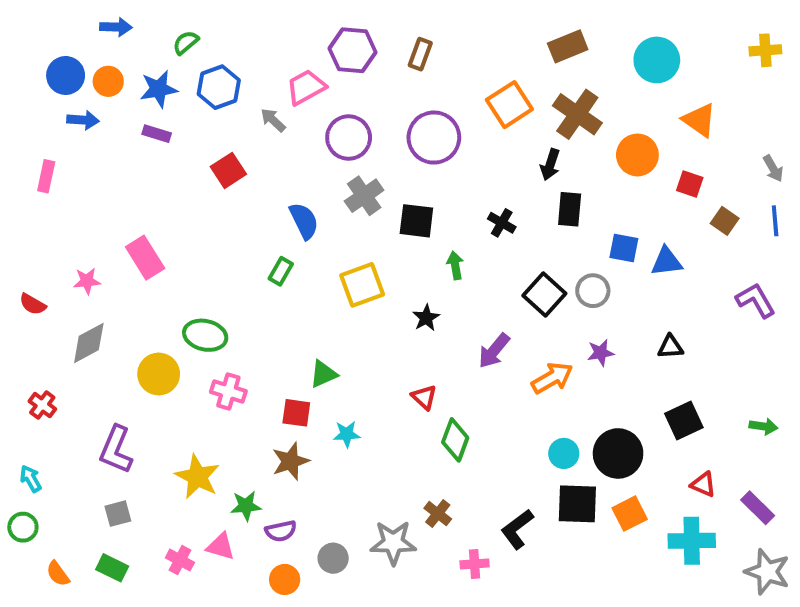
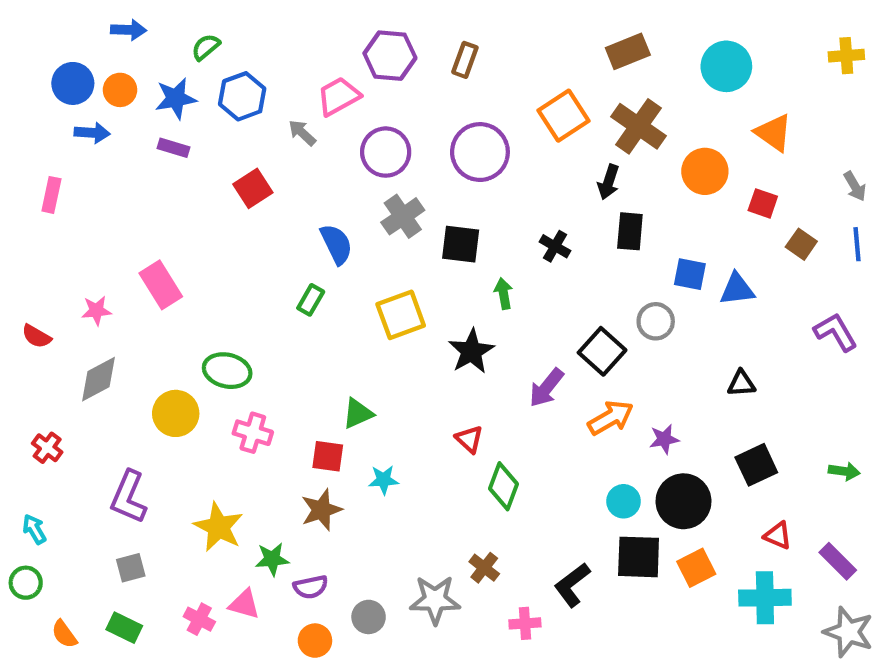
black square: (544, 295) -> (602, 351), moved
black star: (426, 318) -> (471, 351), size x1.5
purple star: (601, 353) -> (664, 439), moved

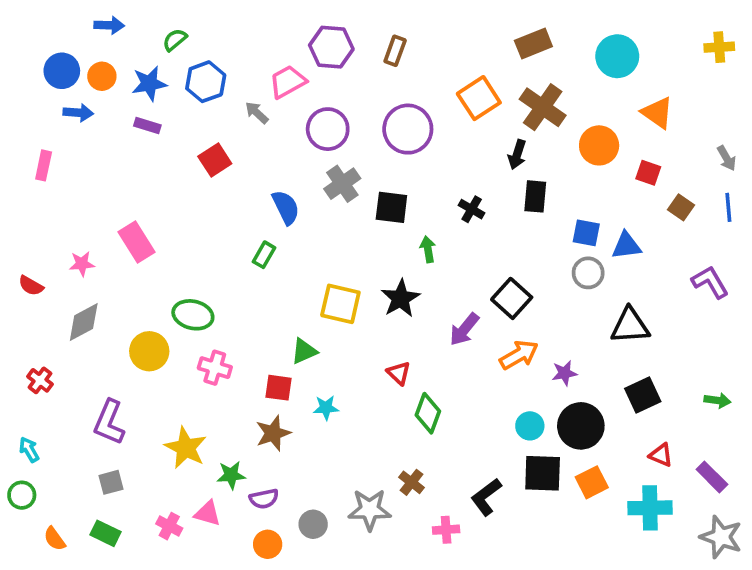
yellow square: (401, 315) -> (340, 304), moved, turned 33
gray circle: (656, 321) -> (588, 273), moved
black triangle: (741, 383) -> (630, 326), size x1.6

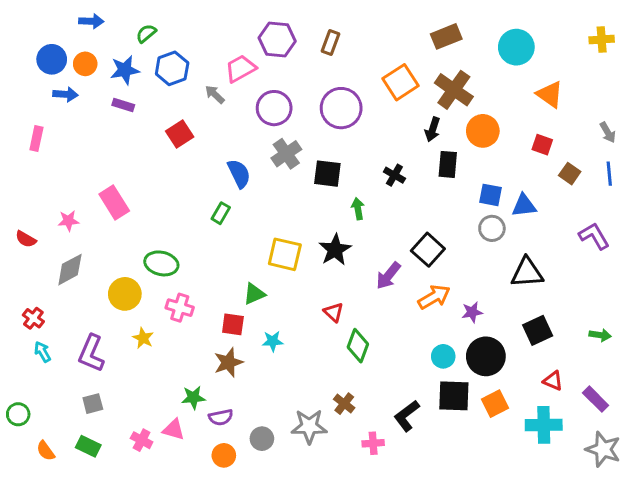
orange circle: (599, 145) -> (483, 131), moved
yellow star: (186, 448) -> (143, 338), moved, size x0.6
cyan arrow: (29, 450) -> (43, 352), moved

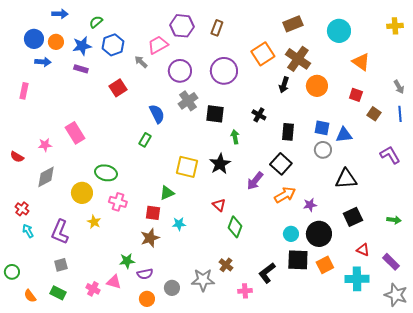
black rectangle: (448, 164) -> (288, 132), moved

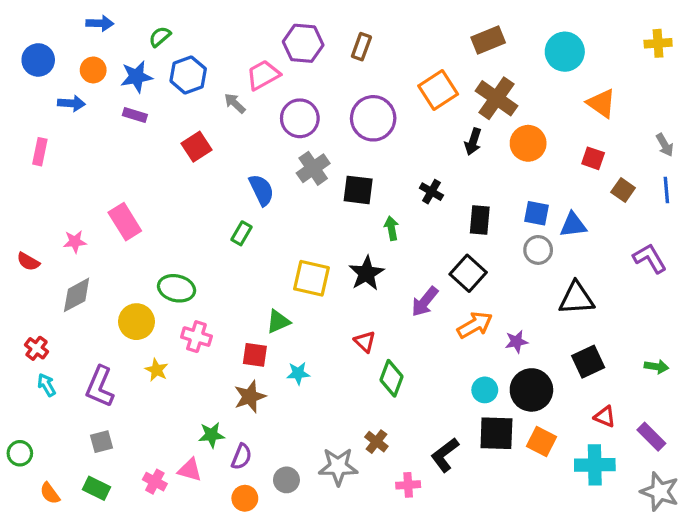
blue circle: (34, 39) -> (38, 60), moved
orange square: (325, 265) -> (541, 442), turned -36
purple semicircle: (145, 274) -> (241, 457), turned -56

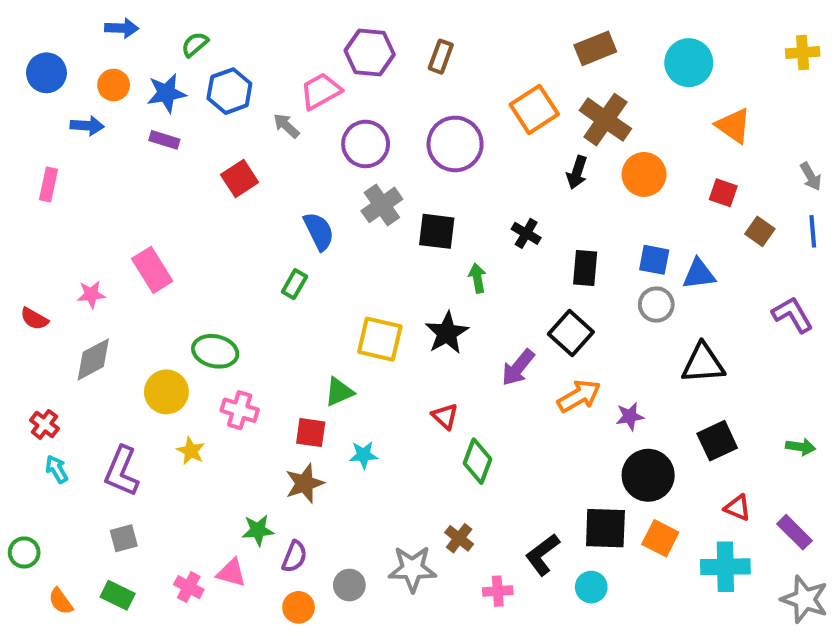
cyan circle: (485, 390) -> (591, 587), moved

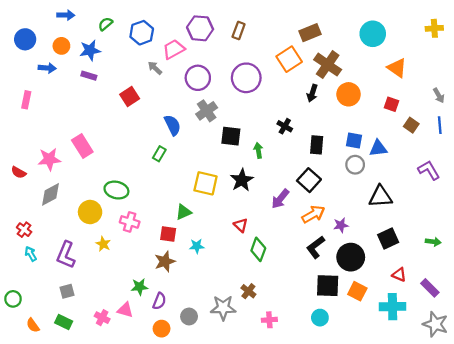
brown rectangle: (595, 48) -> (310, 33), moved
blue hexagon: (229, 91) -> (142, 33), moved
black square: (437, 231) -> (231, 136), moved
pink star: (91, 294) -> (49, 159), size x1.5
black L-shape: (542, 555) -> (316, 247), moved

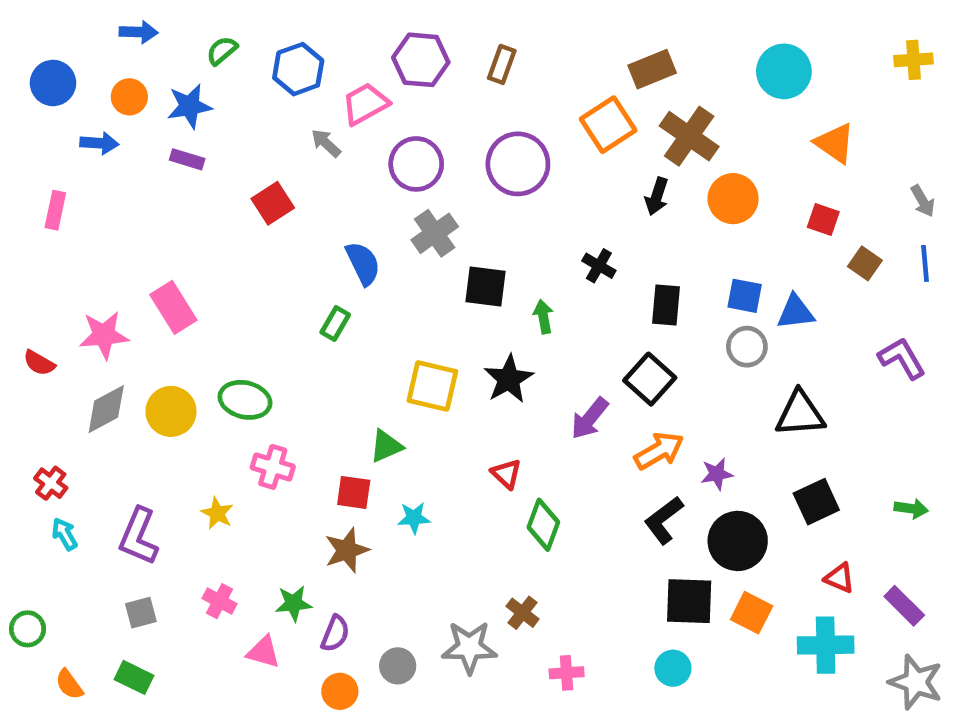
yellow circle: (90, 212) -> (171, 411), moved
pink cross: (102, 318) -> (220, 601), moved

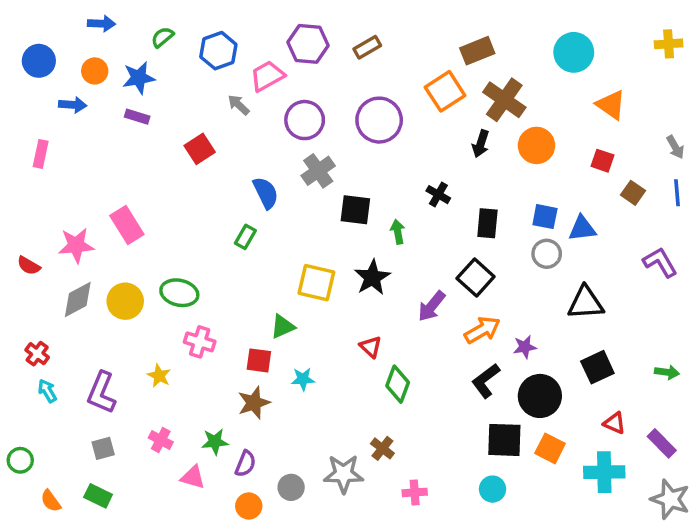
brown rectangle: (502, 64) -> (367, 47), turned 40

